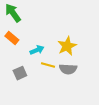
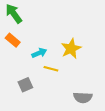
gray semicircle: (68, 69) -> (83, 97), moved
gray square: (20, 73) -> (25, 85), moved

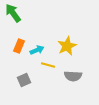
orange rectangle: (13, 40) -> (19, 46), moved, turned 72
gray semicircle: (83, 97) -> (73, 76), moved

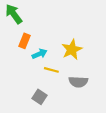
orange rectangle: (19, 46) -> (24, 41), moved
gray square: (24, 80) -> (40, 97), moved, turned -32

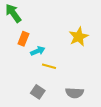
yellow star: (72, 50) -> (79, 37), moved
gray semicircle: (78, 82) -> (75, 93), moved

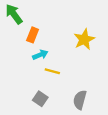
orange rectangle: (23, 39) -> (33, 35), moved
gray semicircle: (75, 93) -> (80, 100), turned 102

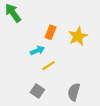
orange rectangle: (33, 35) -> (51, 32), moved
yellow line: (52, 71) -> (48, 66), turned -48

